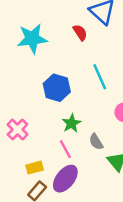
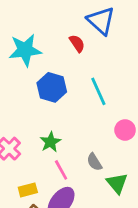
blue hexagon: (57, 88) -> (52, 87), moved
green star: (71, 123) -> (50, 142), moved

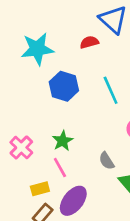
red semicircle: (77, 43) -> (89, 42), turned -72
pink line: (61, 170) -> (60, 167), moved

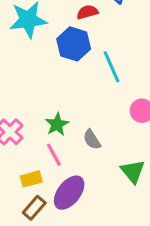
blue hexagon: (64, 86) -> (74, 44), moved
gray semicircle: (107, 161) -> (92, 140), moved

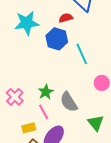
gray semicircle: (92, 140) -> (69, 102), size x1.5

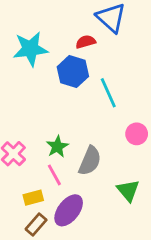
gray semicircle: (69, 102) -> (90, 161), turned -125

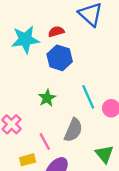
red semicircle: (86, 42) -> (56, 32), moved
cyan line: (108, 93) -> (88, 97), moved
green star: (57, 147) -> (47, 98), moved

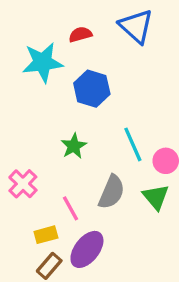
red semicircle: (56, 32) -> (80, 34), moved
green triangle: (104, 154) -> (156, 197), moved

